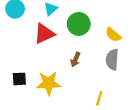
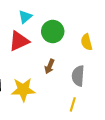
yellow semicircle: (113, 35) -> (87, 42), turned 35
gray semicircle: (112, 60) -> (78, 76), moved

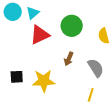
cyan triangle: (25, 17) -> (33, 13), moved
gray semicircle: (78, 76) -> (96, 68), turned 144

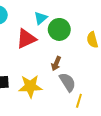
cyan triangle: (33, 13) -> (41, 18), moved
gray semicircle: (96, 68) -> (68, 82), moved

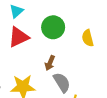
cyan triangle: (41, 18) -> (16, 11), moved

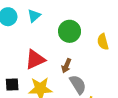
red triangle: (19, 37) -> (35, 59), moved

